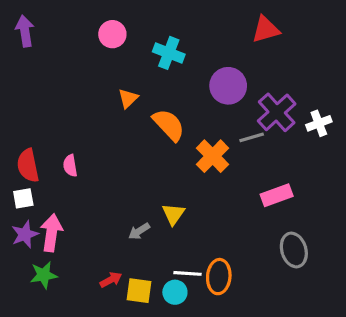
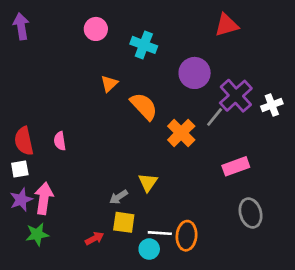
gray line: (252, 137) -> (215, 117), turned -35
yellow square: (139, 291) -> (124, 222), moved

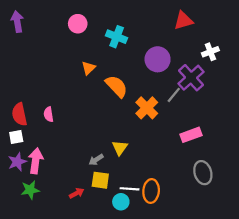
white cross: (272, 105) -> (210, 52), moved

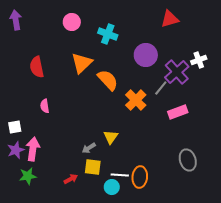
white cross: (210, 52) -> (199, 60), moved
orange triangle: (88, 68) -> (82, 63), size x1.6
red semicircle: (19, 114) -> (37, 67), moved
pink rectangle: (191, 135) -> (178, 112), moved

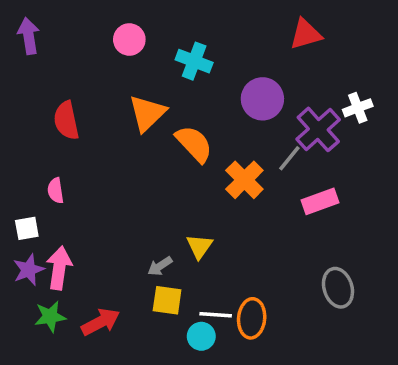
pink semicircle: (45, 106) -> (56, 191), moved
red arrow: (71, 179) -> (101, 322), moved, size x1.5

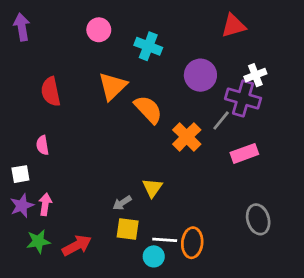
white cross: (358, 108) -> (255, 75), moved
purple cross: (318, 129) -> (243, 98), turned -32
pink arrow: (59, 268) -> (45, 204), size x0.7

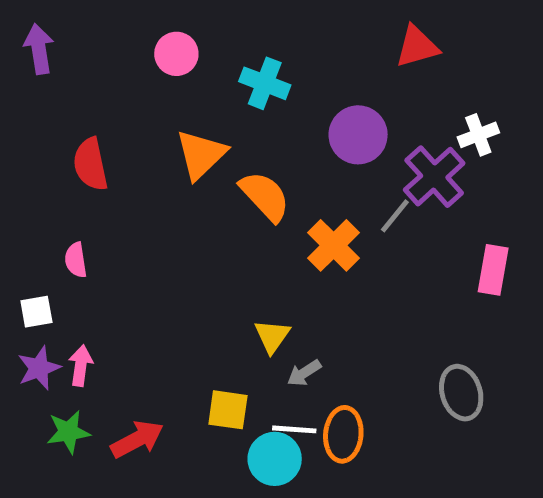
white cross: (255, 75) -> (478, 135), moved
purple cross: (243, 98) -> (434, 177), turned 32
pink rectangle: (244, 153) -> (493, 270), moved, turned -60
gray arrow: (122, 203) -> (304, 373), moved
cyan circle: (154, 256) -> (275, 459), size x1.4

